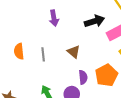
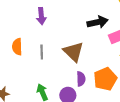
purple arrow: (54, 18) -> (41, 16), moved
brown triangle: (74, 52) -> (73, 52), size x1.5

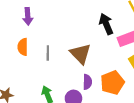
purple arrow: (41, 16) -> (28, 16), moved
black arrow: (98, 22) -> (106, 24), turned -102

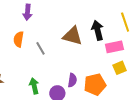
gray line: (48, 53) -> (40, 48), turned -40
brown triangle: (80, 54) -> (73, 36), moved, turned -40

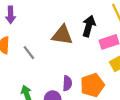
black arrow: (98, 30) -> (89, 26), turned 36

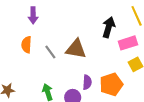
brown triangle: (62, 35) -> (76, 49), moved

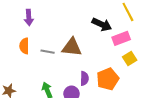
black arrow: (109, 27) -> (102, 24), turned 102
gray line: (50, 52) -> (48, 52), turned -40

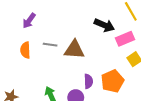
purple arrow: (29, 18) -> (29, 21), turned 42
gray line: (48, 52) -> (50, 45), moved

